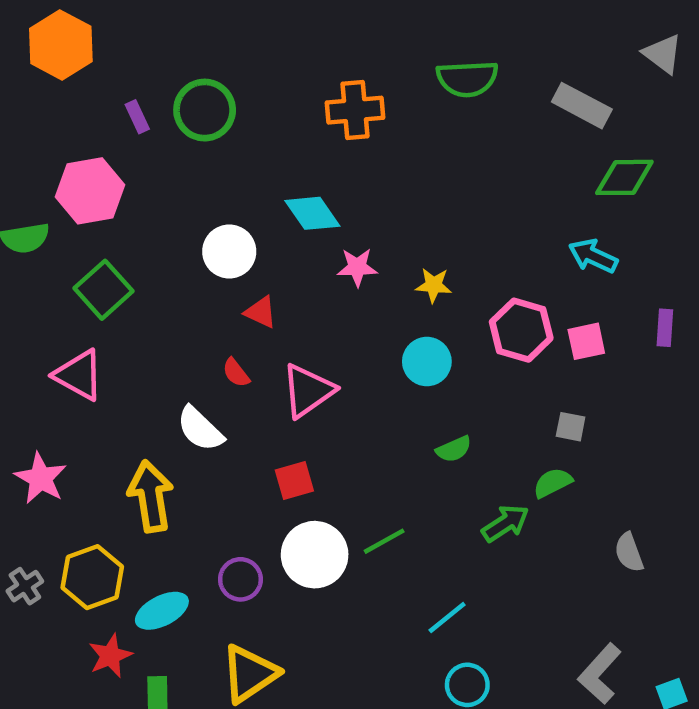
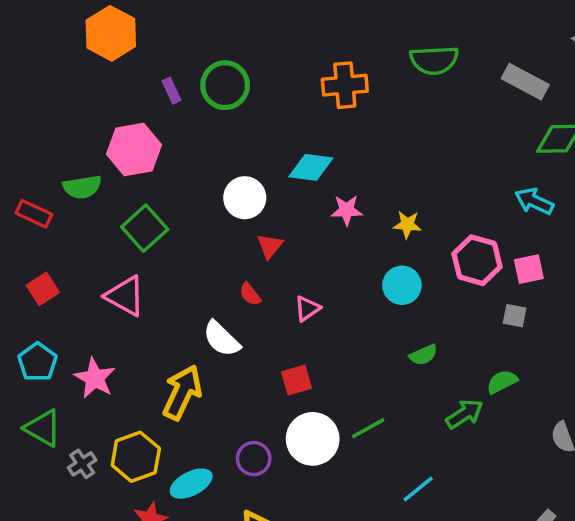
cyan diamond: (312, 213) -> (311, 167), turned -48
red triangle: (261, 312) -> (270, 246), turned 44
pink triangle: (308, 391) -> (307, 308), size x0.6
gray square: (571, 427) -> (515, 316), moved
yellow arrow: (151, 496) -> (182, 392), turned 34

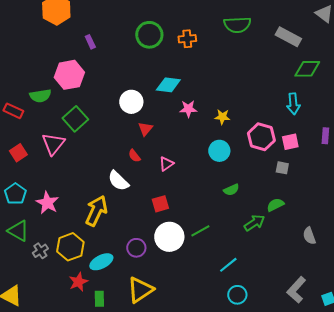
green circle: (225, 85) -> (149, 35), moved
orange cross: (345, 85) -> (187, 39), size x0.7
cyan arrow: (534, 201) -> (293, 104), turned -120
pink triangle: (125, 296) -> (53, 144), moved, turned 40

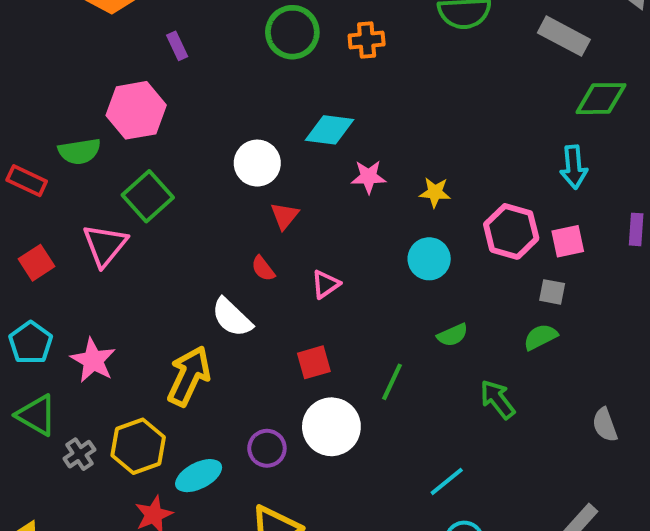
green semicircle: (275, 205) -> (540, 337), moved
green arrow: (254, 223) -> (497, 399), turned -95
green line: (200, 231) -> (392, 382), moved, turned -36

